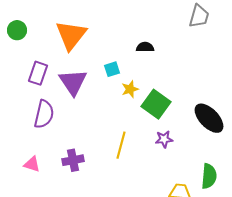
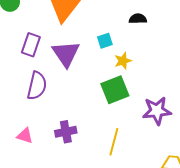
green square: (156, 104) -> (115, 90), moved, turned 32
purple star: (164, 139) -> (157, 111), size x1.6
yellow line: (121, 145) -> (114, 142), moved

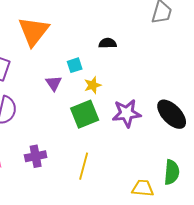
purple triangle: (66, 54) -> (54, 83), moved, size x0.6
purple star: (157, 111) -> (127, 113), moved

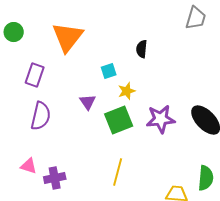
black semicircle: (108, 43) -> (142, 49), turned -84
purple triangle: (54, 83) -> (88, 102), moved
purple cross: (36, 156) -> (55, 178), moved

